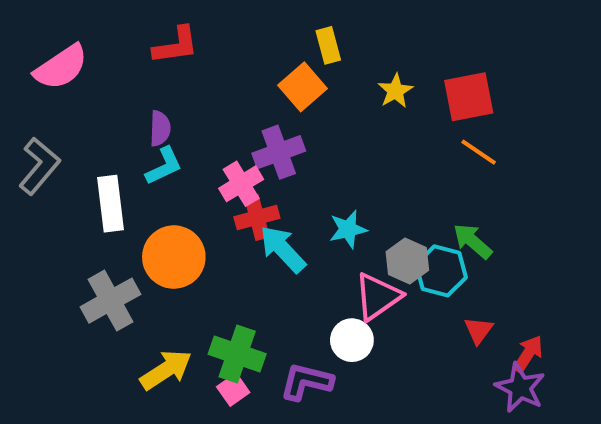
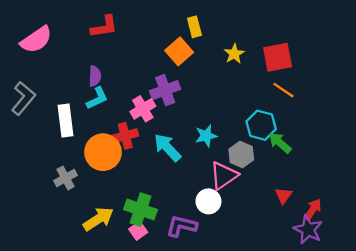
red cross: (257, 217) -> (125, 136), moved
cyan hexagon: (441, 271) -> (261, 125), moved
gray cross: (111, 301) -> (66, 178), size x0.7

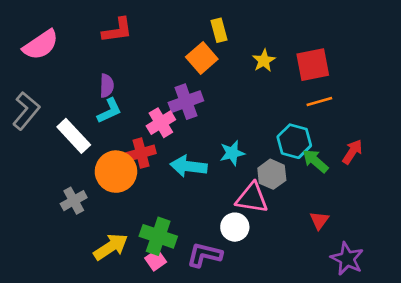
orange line: (283, 90) -> (319, 102), turned -50
white rectangle: (66, 121) -> (74, 136), turned -36
cyan arrow: (167, 147) -> (189, 166), turned -40
pink triangle: (224, 176) -> (252, 198), turned 44
red arrow: (313, 210) -> (352, 152), moved

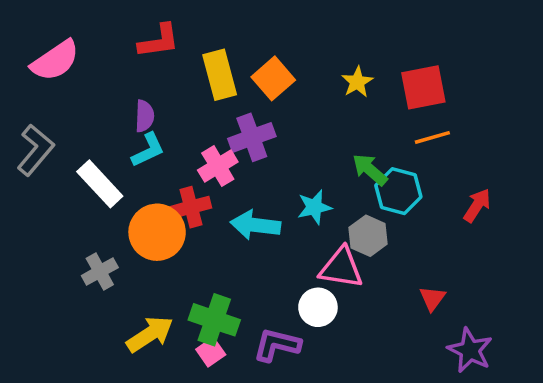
yellow rectangle: (219, 30) -> (220, 75), moved, size x1.5
green arrow: (315, 161) -> (370, 170), moved

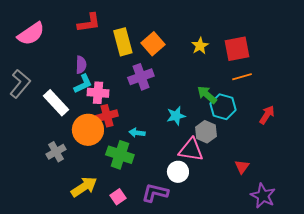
pink cross: (218, 166) -> (98, 93), moved, turned 35
cyan arrow: (255, 225) -> (137, 133), moved, size x0.6
green cross: (214, 320) -> (120, 155), moved

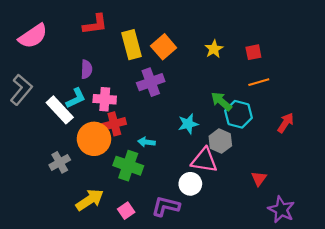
red square: (237, 49) -> (253, 52), size x0.6
cyan L-shape: (83, 84) -> (76, 98), moved

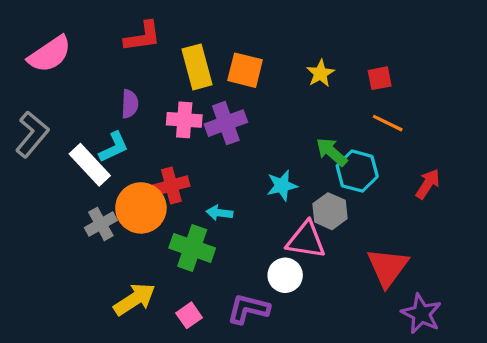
orange square: (164, 47) -> (245, 70), turned -35
orange line: (259, 82) -> (388, 123), turned 42
pink cross: (105, 99) -> (184, 120), moved
gray cross: (60, 162) -> (101, 224), moved
red triangle: (259, 178) -> (388, 267), size x1.8

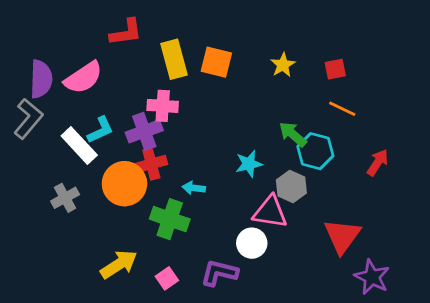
pink semicircle: (50, 54) -> (83, 78), moved
purple semicircle: (130, 104) -> (41, 79), moved, size x1.5
purple cross: (226, 123) -> (144, 131), moved
gray cross: (101, 224) -> (65, 198), moved

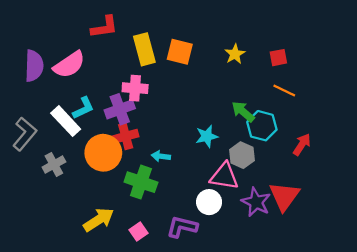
gray L-shape: (28, 119) -> (25, 134), moved
red arrow: (378, 162) -> (302, 145), moved
purple star: (372, 277) -> (256, 202), moved

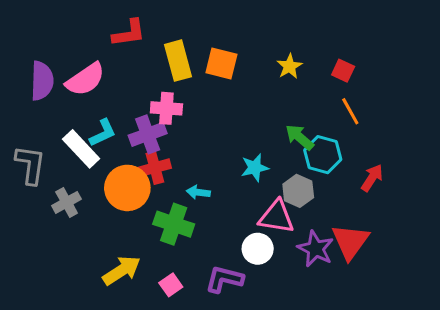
red square: (278, 58) -> (343, 71), turned 36
orange line: (284, 90) -> (350, 111), turned 35
gray L-shape: (25, 134) -> (30, 165), turned -32

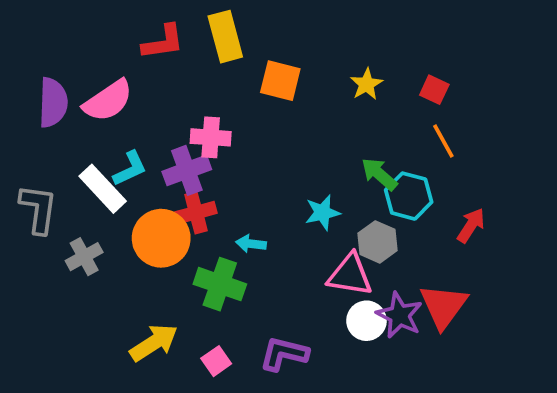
yellow rectangle: (178, 61) -> (225, 37), moved
white circle: (258, 249) -> (366, 321), moved

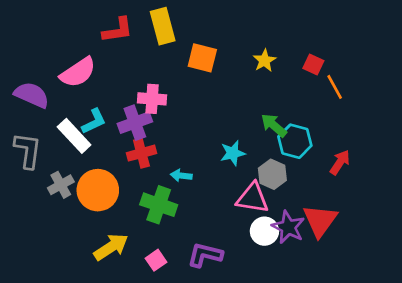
purple semicircle: (53, 103) -> (32, 95), moved, turned -68
orange line: (443, 141) -> (335, 87), moved
orange circle: (161, 238) -> (98, 190), moved

